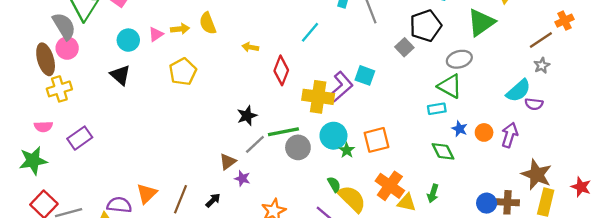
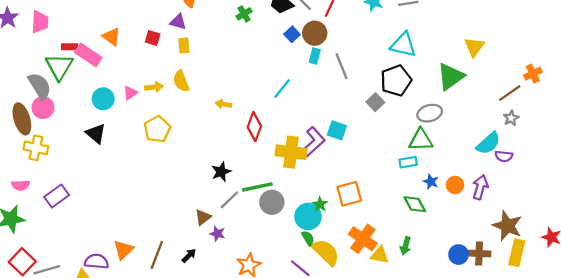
green triangle: (450, 86) -> (421, 140), turned -30
yellow cross: (59, 89) -> (36, 148), turned 30
cyan circle: (333, 136) -> (308, 216), moved

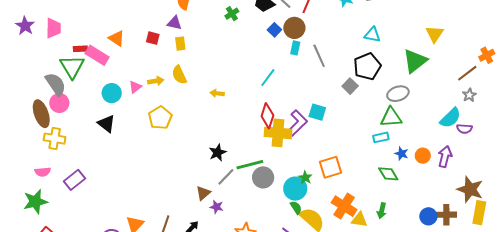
cyan triangle: (403, 45) -> (372, 35), size x0.7
red diamond: (254, 127) -> (267, 116), moved

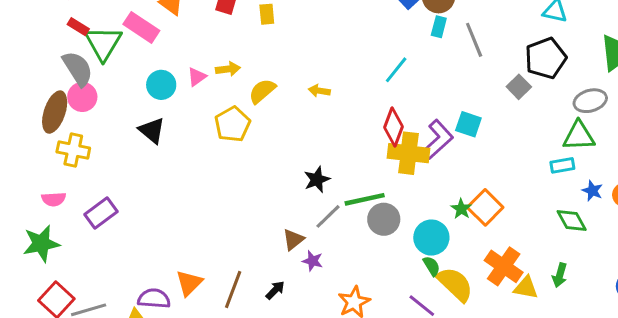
red rectangle: (80, 49) -> (78, 27), moved, turned 32
yellow semicircle: (179, 75) -> (262, 91), moved, turned 72
brown ellipse: (41, 114) -> (55, 112), turned 36
orange square: (330, 167) -> (485, 207), turned -30
green star: (305, 178) -> (461, 209), moved

